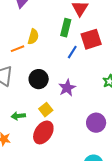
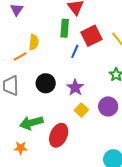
yellow square: (46, 110) -> (81, 110), moved
green arrow: (18, 116) -> (31, 123), size x1.6
purple circle: (96, 123) -> (108, 106), moved

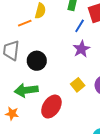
black circle: (46, 83) -> (37, 61), moved
purple star: (75, 88) -> (81, 49), moved

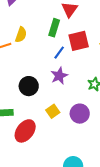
black circle: (37, 61) -> (29, 86), moved

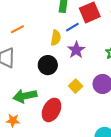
yellow semicircle: (21, 35) -> (56, 38), moved
blue line: (59, 53) -> (72, 27), turned 32

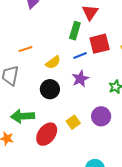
yellow semicircle: (56, 38) -> (53, 62), moved, turned 35
yellow square: (76, 86) -> (73, 122), moved

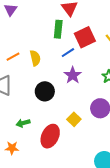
yellow semicircle: (53, 62) -> (35, 58), moved, turned -56
green arrow: (23, 116) -> (23, 123), size x0.6

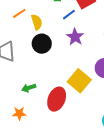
orange line: (13, 57) -> (19, 13), moved
black circle: (45, 91) -> (42, 44), moved
yellow square: (74, 119) -> (79, 81), size x1.6

